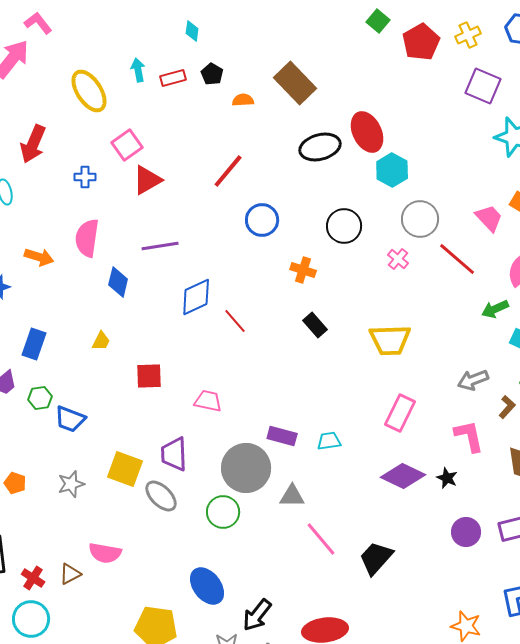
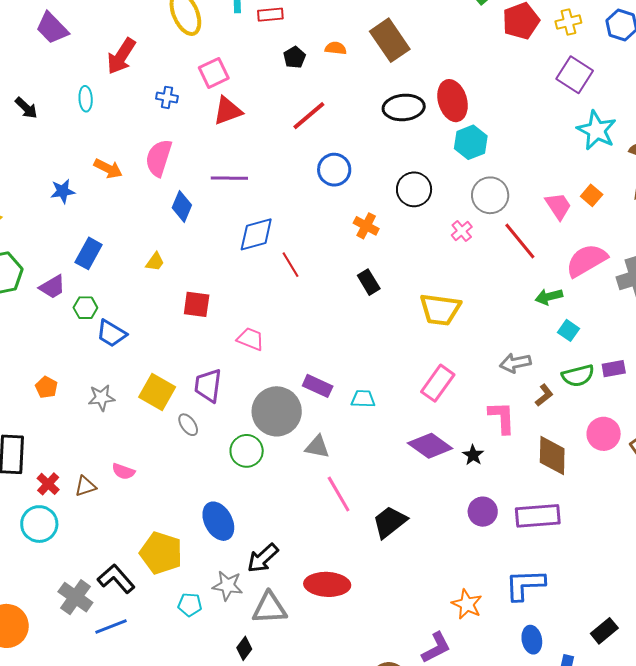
black pentagon: (212, 74) -> (295, 57), moved
gray ellipse: (161, 496) -> (188, 425), size x0.7
pink semicircle: (105, 553) -> (123, 471), size x0.7

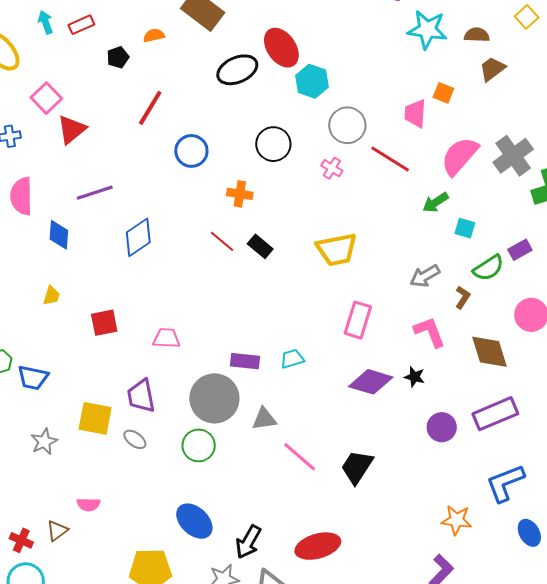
black pentagon: (295, 57) -> (118, 57), turned 30
pink trapezoid: (558, 206) -> (415, 113), turned -124
red line: (291, 265) -> (222, 241), moved

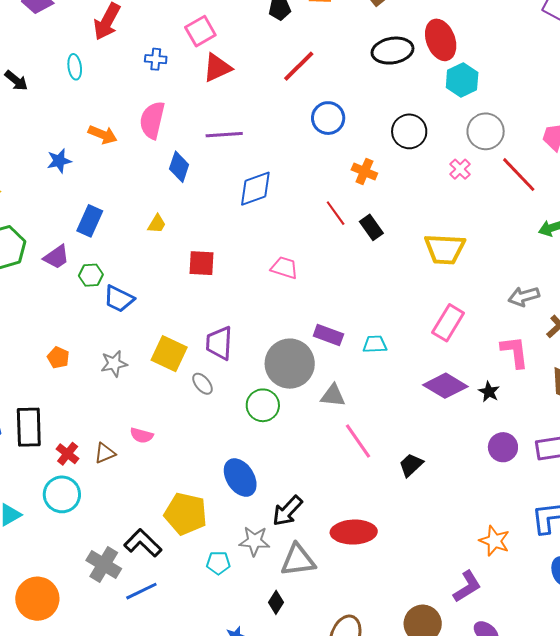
pink trapezoid: (166, 338) -> (284, 268), moved
black trapezoid: (357, 467) -> (411, 465), size x0.7

